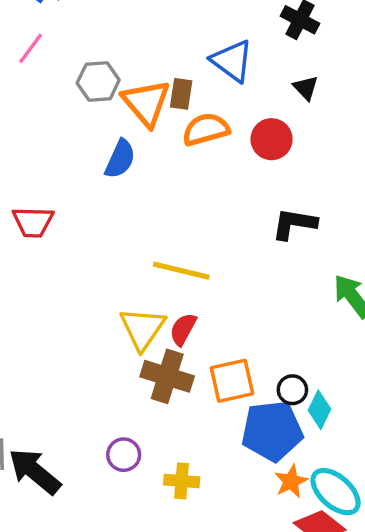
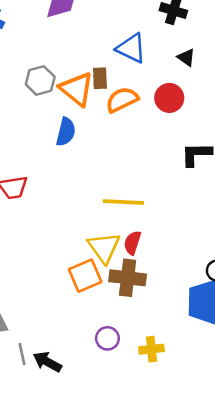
orange square: (232, 381) -> (85, 276), moved
black arrow: (35, 471) -> (47, 362), size x0.7

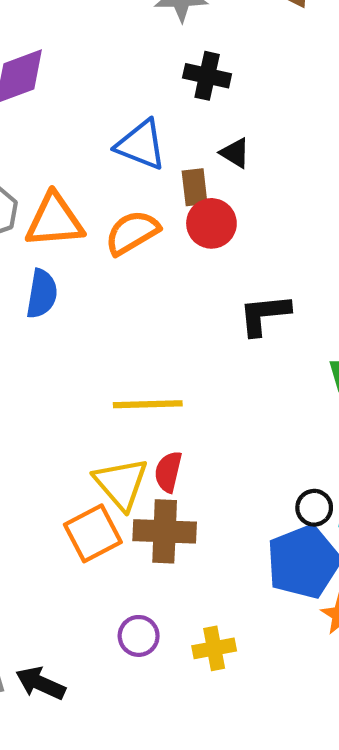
brown rectangle: (100, 78) -> (195, 187), moved
orange triangle: (77, 89) -> (55, 220), turned -39

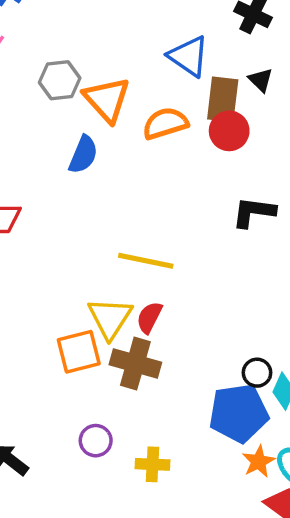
brown rectangle: (195, 187) -> (223, 99), size x1.5
orange triangle: (55, 220) -> (107, 99), turned 39

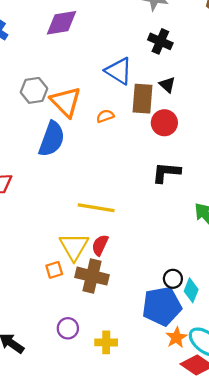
orange semicircle: (165, 123) -> (105, 116), size x0.6
red circle: (229, 131) -> (164, 123), moved
blue semicircle: (83, 155) -> (52, 139), size x1.4
orange square: (79, 352) -> (54, 270), size x0.6

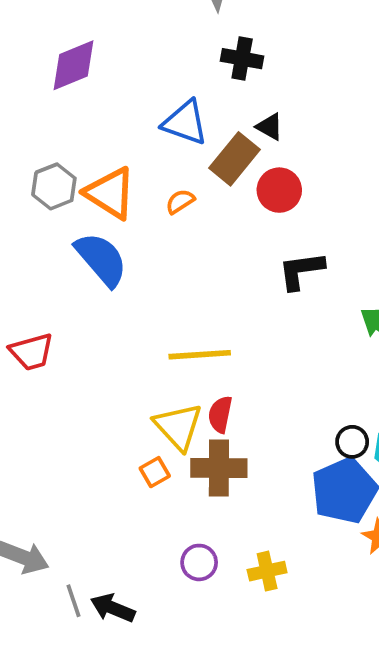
brown rectangle: (143, 99) -> (234, 159), turned 48
blue semicircle: (52, 139) -> (101, 259), turned -48

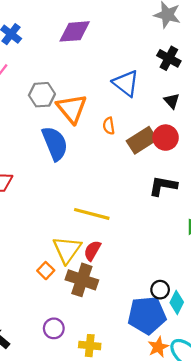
brown rectangle: (234, 159) -> (142, 140), moved
orange semicircle: (180, 201) -> (109, 126), turned -84
orange square: (155, 472) -> (46, 271), turned -35

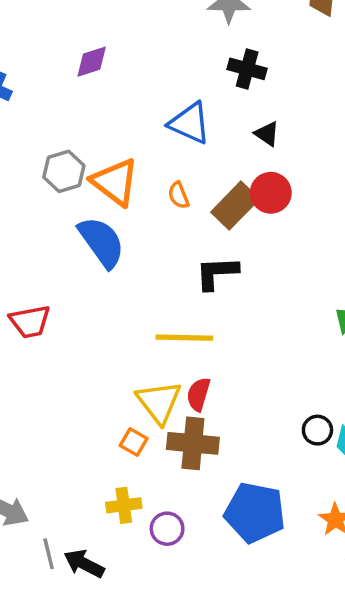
purple diamond: (75, 31) -> (92, 62), size x0.7
black L-shape: (163, 186) -> (217, 273), moved
blue pentagon: (147, 315) -> (255, 513), moved, turned 30
yellow cross: (90, 346) -> (124, 505), moved

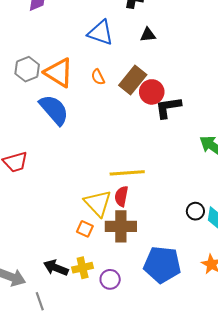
black triangle: (267, 134) -> (148, 35), turned -35
red circle: (271, 193) -> (152, 92), moved
black L-shape: (217, 273) -> (168, 107), moved
yellow line: (184, 338) -> (127, 173), moved
black arrow: (84, 564) -> (56, 268), moved

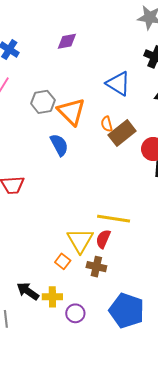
brown rectangle: (133, 80) -> (122, 133), moved
blue semicircle: (54, 110) -> (59, 145), size x0.7
brown cross: (121, 226) -> (96, 267), size x0.7

